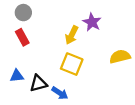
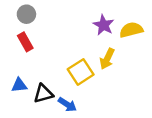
yellow arrow: (72, 35) -> (107, 59), moved
yellow semicircle: (120, 57) -> (131, 30), moved
yellow square: (72, 64) -> (81, 72), turned 35

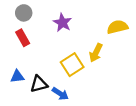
purple star: (104, 25) -> (62, 23), moved

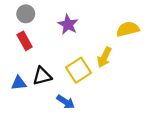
black triangle: (39, 84) -> (42, 76), moved

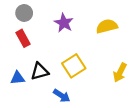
yellow semicircle: (128, 29) -> (107, 26), moved
yellow arrow: (104, 57) -> (120, 73), moved

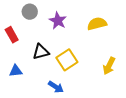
gray circle: (24, 13) -> (30, 12), moved
red rectangle: (23, 38) -> (12, 35), moved
black triangle: (40, 71) -> (41, 52), moved

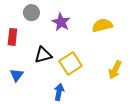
red rectangle: (12, 35) -> (12, 37), turned 35
blue triangle: (16, 71) -> (17, 75), turned -48
blue arrow: (56, 87) -> (59, 92), turned -112

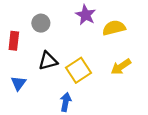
gray circle: (31, 13) -> (41, 23), moved
purple star: (61, 22) -> (86, 15), moved
yellow arrow: (115, 70) -> (121, 67), moved, turned 30

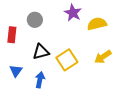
blue arrow: (66, 102) -> (40, 80), moved

